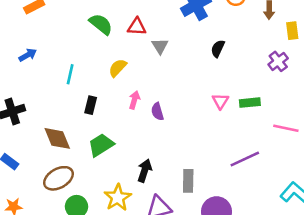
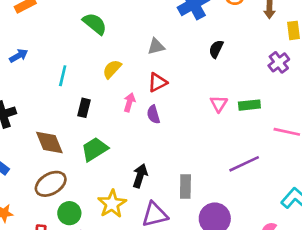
red triangle: (137, 27) -> (157, 82), moved, turned -30
gray triangle: (160, 46) -> (156, 46), turned 48

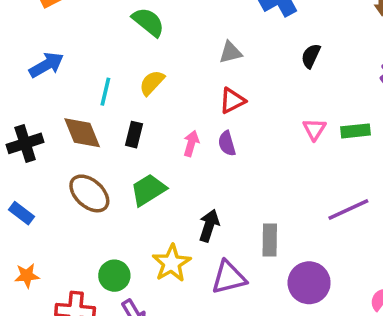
blue arrow: (19, 56) -> (46, 65), size x1.4
yellow semicircle: (112, 69) -> (152, 83), moved
pink arrow: (129, 102) -> (191, 143), moved
brown diamond: (49, 142) -> (82, 133), moved
brown ellipse: (51, 184) -> (89, 193), moved, turned 72

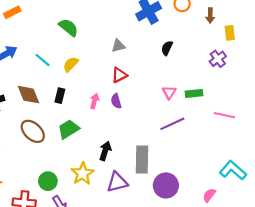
cyan line: (105, 92) -> (43, 60), moved, turned -63
purple line: (348, 210) -> (172, 124), moved
gray rectangle: (270, 240) -> (142, 159), size x1.4

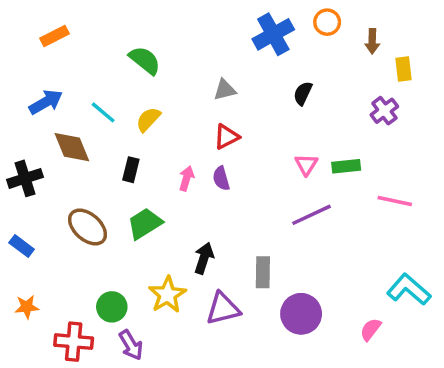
brown diamond: (28, 95) -> (72, 147), moved
gray rectangle: (142, 159) -> (263, 272), size x0.7

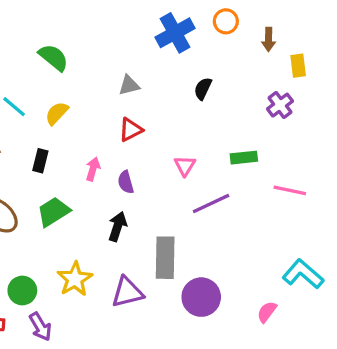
pink triangle: (306, 165) -> (185, 166), moved
purple semicircle: (221, 178) -> (126, 182), moved
black arrow: (204, 258) -> (118, 226), moved
gray rectangle: (263, 272) -> (165, 258), size x1.4

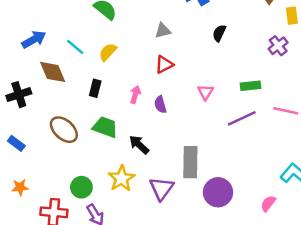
purple line: (211, 204) -> (242, 118), moved
green trapezoid: (53, 212) -> (105, 127), turned 52
black arrow: (118, 226) -> (139, 145), moved, turned -65
purple triangle: (127, 292) -> (162, 188), turned -40

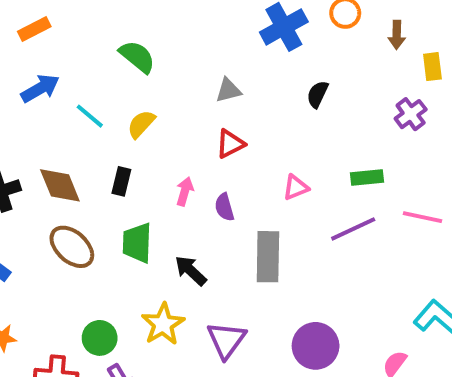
blue arrow: (34, 39) -> (40, 88), moved
brown diamond: (53, 72) -> (60, 185), moved
pink triangle: (205, 92) -> (296, 187), turned 36
green trapezoid: (105, 127) -> (137, 243), turned -108
gray rectangle: (190, 162) -> (268, 257), moved

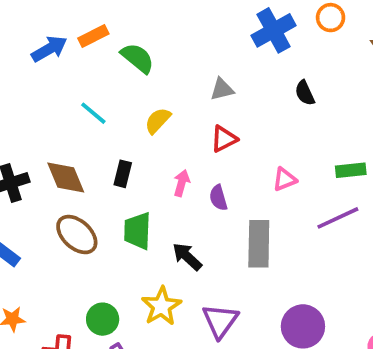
orange rectangle: (34, 29) -> (93, 36), moved
blue arrow: (40, 88) -> (49, 49), moved
black semicircle: (317, 94) -> (305, 93), turned -50
yellow semicircle: (141, 124) -> (158, 121), moved

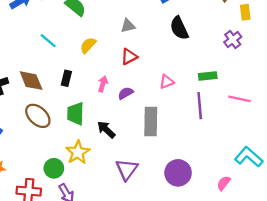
black semicircle: (305, 93) -> (179, 28), size x1.5
purple semicircle: (218, 198) -> (126, 93), turned 77
purple line: (338, 218) -> (200, 106), turned -70
yellow star: (161, 306) -> (78, 152), moved

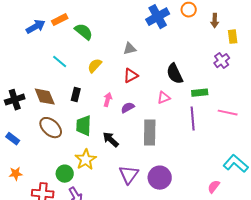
black semicircle: (179, 28) -> (175, 74), moved
purple circle: (178, 173) -> (160, 178), moved

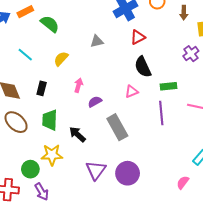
red triangle: (131, 76) -> (138, 37), moved
pink arrow: (108, 100) -> (78, 85), moved
gray rectangle: (150, 133) -> (117, 127), turned -30
yellow star: (86, 160) -> (52, 155), turned 30

